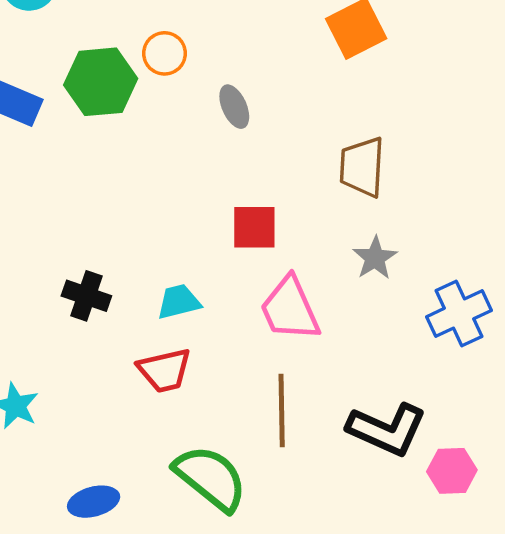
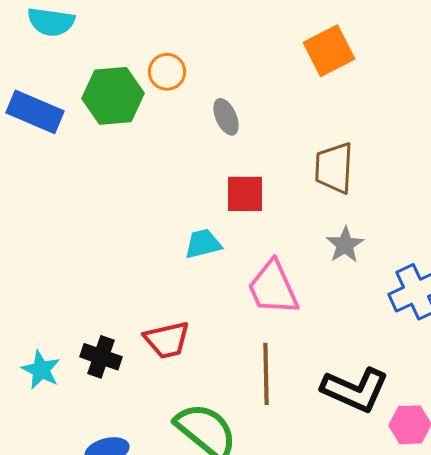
red square: (254, 227) -> (245, 194), moved
black cross: (86, 296) -> (101, 357), moved
cyan trapezoid: (179, 302) -> (203, 244), moved

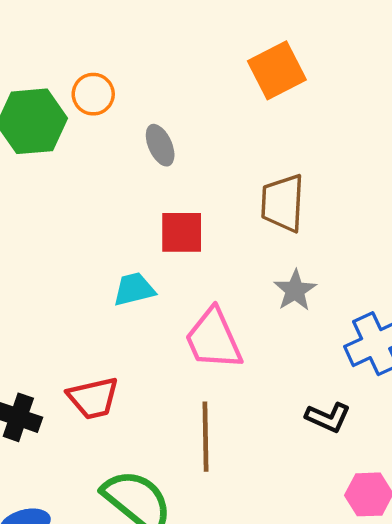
black L-shape: (355, 390) -> (328, 417), moved, size x0.6

